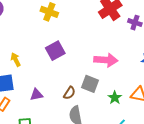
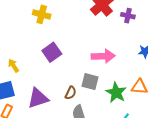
purple triangle: (36, 95) -> (38, 98), size x1.6
green star: (115, 98) -> (116, 93), size x1.5

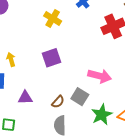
purple triangle: (38, 98) -> (25, 98), size x0.7

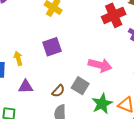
yellow arrow: (11, 59) -> (18, 58), moved

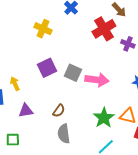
gray square: (80, 86) -> (73, 73), moved

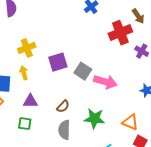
yellow cross: (43, 29) -> (27, 48), moved, turned 36
green star: (104, 118) -> (94, 119), moved, turned 30
green square: (13, 140) -> (25, 124), moved

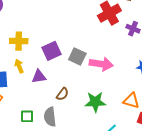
yellow cross: (27, 48) -> (19, 41), turned 30
purple triangle: (30, 101) -> (39, 77), moved
gray semicircle: (64, 130) -> (50, 117), moved

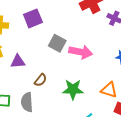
purple square: (51, 51) -> (33, 18), moved

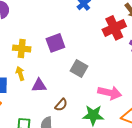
pink arrow: (81, 52) -> (110, 93), moved

